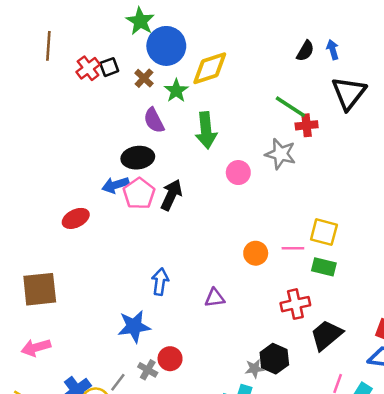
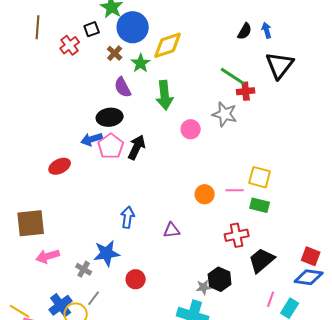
black square: (109, 67) -> (92, 29), moved
pink arrow: (36, 348) -> (48, 256), moved
gray cross: (148, 370) -> (84, 269), moved

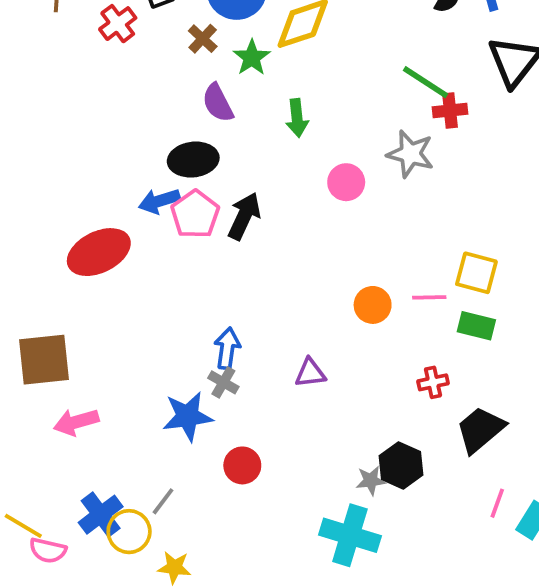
green arrow: (165, 95) -> (297, 118), size x0.7
red ellipse: (60, 166) -> (99, 252), size x1.5
red cross: (237, 235) -> (433, 382), size x0.7
gray cross: (84, 269) -> (223, 382), moved

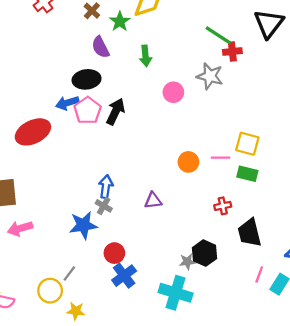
black trapezoid: (480, 430) -> (250, 233), turned -64
blue cross: (101, 515) -> (124, 276), moved

